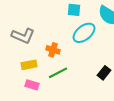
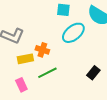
yellow rectangle: (29, 65) -> (25, 59), moved
pink rectangle: (32, 85) -> (21, 85), turned 48

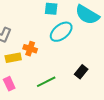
green line: (47, 73) -> (46, 82), moved

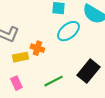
black rectangle: (81, 72) -> (88, 71), size x1.6

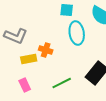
cyan ellipse: (68, 31) -> (77, 33), turned -60

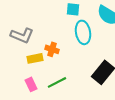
green line: (62, 83) -> (57, 82), moved

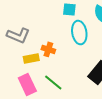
green line: (57, 82) -> (53, 82), turned 66
pink rectangle: (31, 84) -> (27, 84), size x1.5

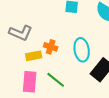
cyan ellipse: (79, 32) -> (82, 50), moved
pink rectangle: (27, 84) -> (30, 82), turned 30

